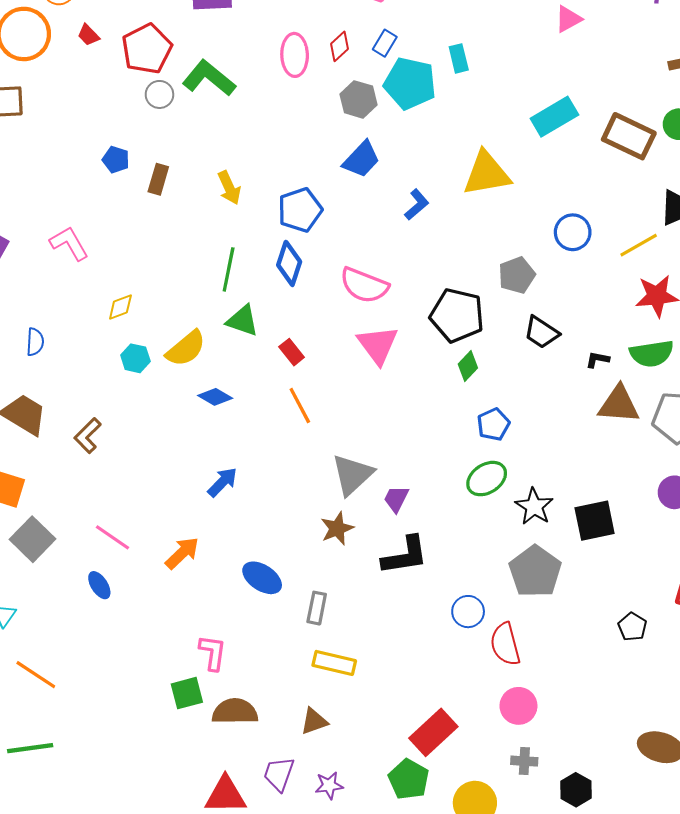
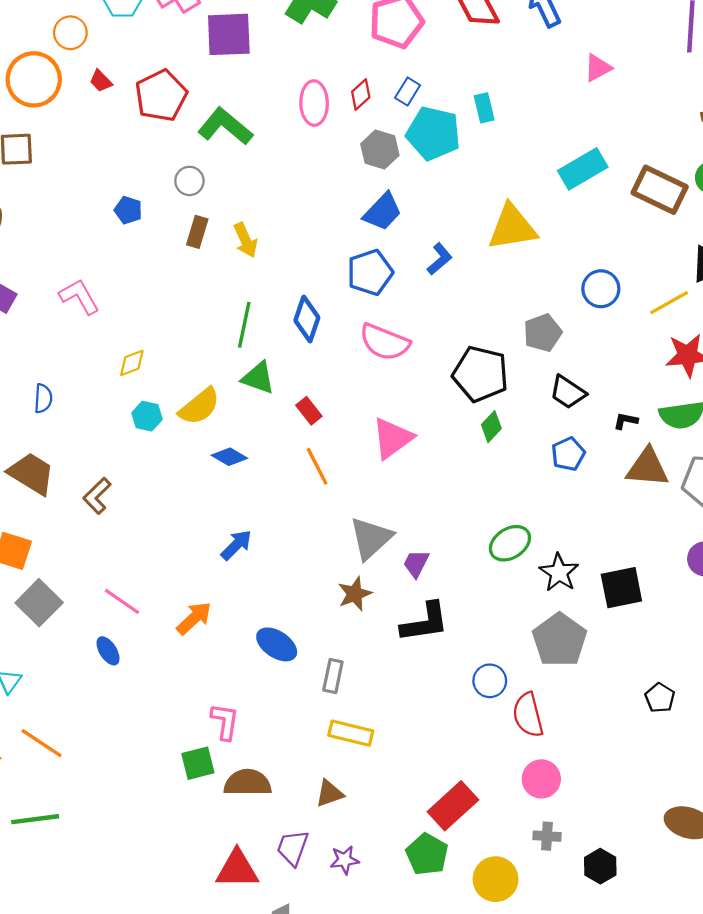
gray circle: (159, 94) -> (189, 181), moved
brown rectangle: (158, 179) -> (197, 232), moved
blue pentagon: (300, 210) -> (370, 272), moved
pink triangle: (378, 345) -> (392, 438), moved, turned 30
blue pentagon: (493, 424) -> (568, 454), moved

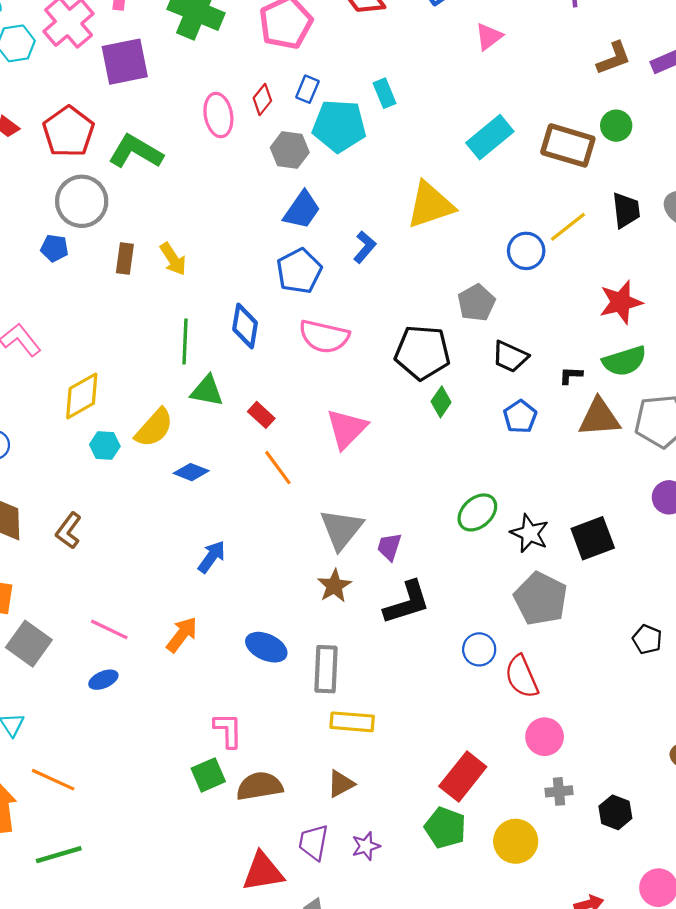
gray circle: (189, 181) -> (82, 201), moved, size x1.8
yellow line: (669, 303) -> (568, 227), moved
yellow diamond: (132, 363) -> (82, 396), size x1.6
blue ellipse: (108, 651) -> (103, 680), turned -72
gray rectangle: (333, 676) -> (326, 669), size x1.4

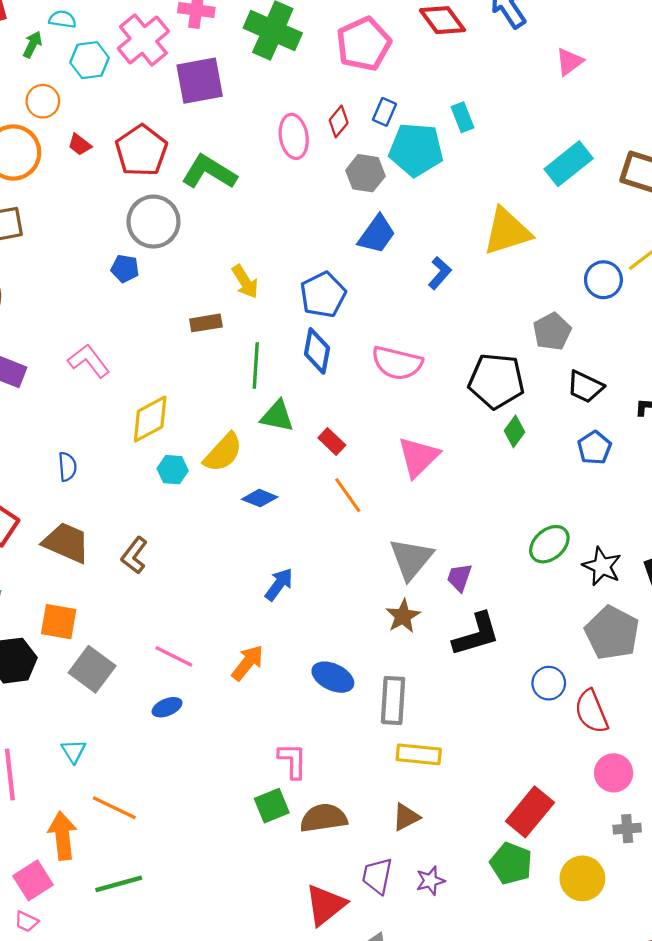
brown rectangle: (125, 258) -> (206, 323), moved, turned 72
blue pentagon: (299, 271) -> (323, 295), moved
red triangle: (263, 872) -> (325, 905), turned -30

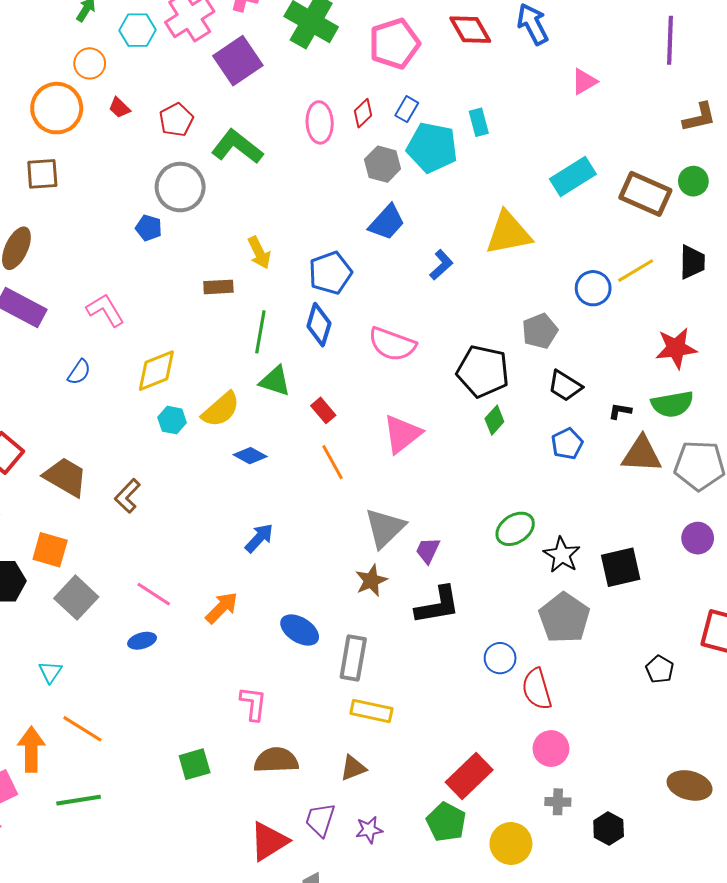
purple square: (200, 81) -> (238, 61), turned -30
red pentagon: (141, 151) -> (176, 120), size x0.7
blue semicircle: (67, 467) -> (79, 372), moved, turned 32
green square: (272, 806) -> (195, 764), moved

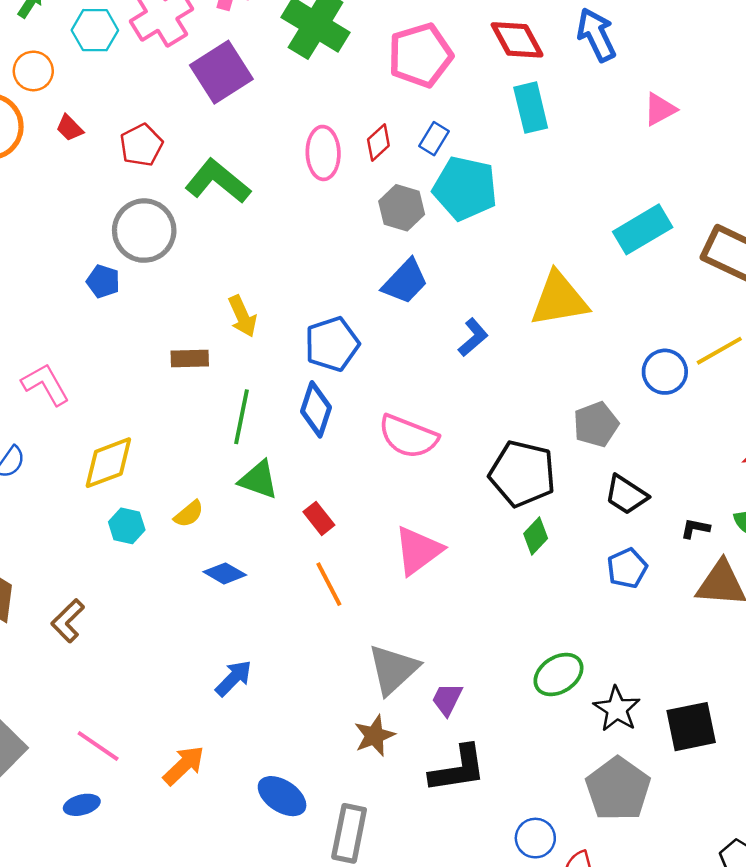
cyan rectangle: (479, 122) -> (531, 108), moved, size x1.4
yellow semicircle: (221, 409) -> (189, 514), size x0.6

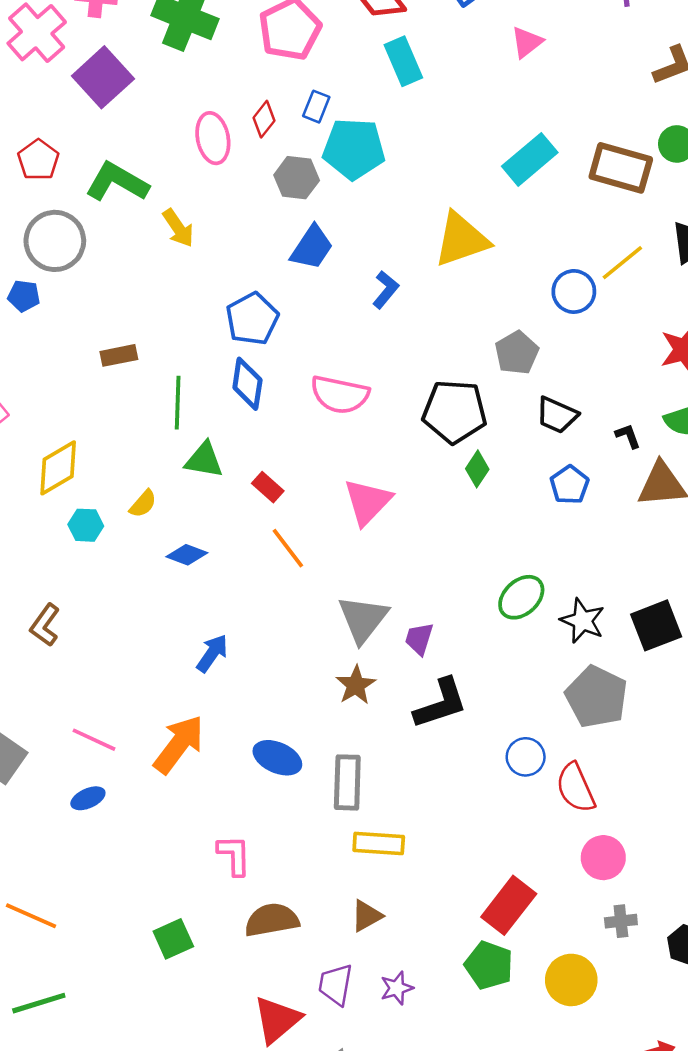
yellow arrow: (242, 316) -> (178, 228), moved
black L-shape: (695, 528) -> (628, 436), turned 68
orange arrow: (184, 765) -> (179, 744), size x1.4

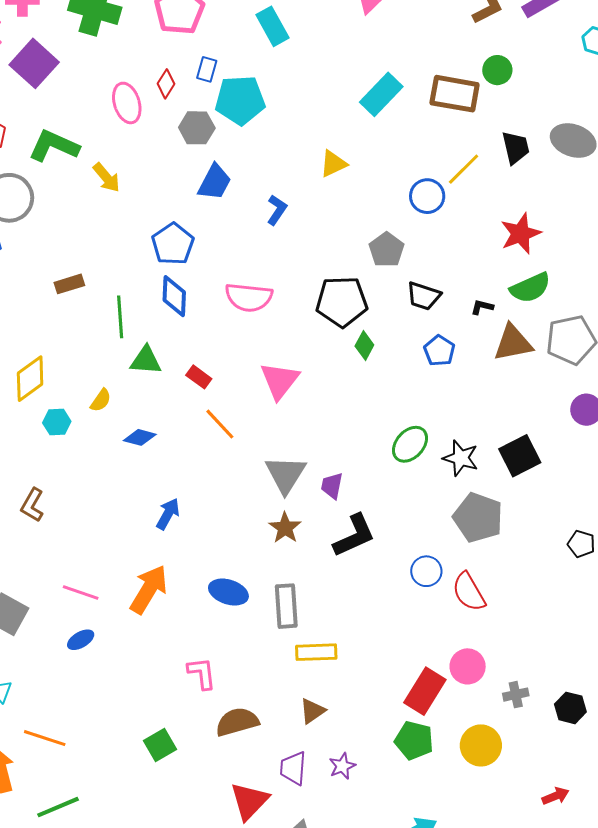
yellow triangle: (461, 239) -> (333, 164), size x0.6
black L-shape: (628, 436) -> (482, 307), turned -50
pink circle: (603, 858) -> (468, 666), moved

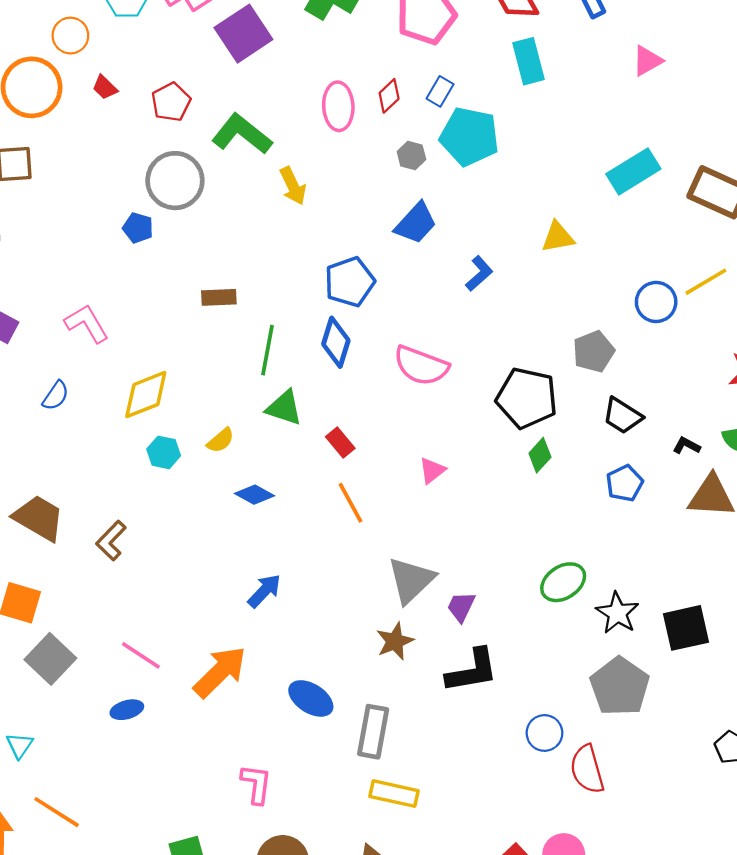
gray hexagon: (197, 128) -> (411, 155), size x0.7
pink triangle: (280, 381) -> (432, 470), size x0.6

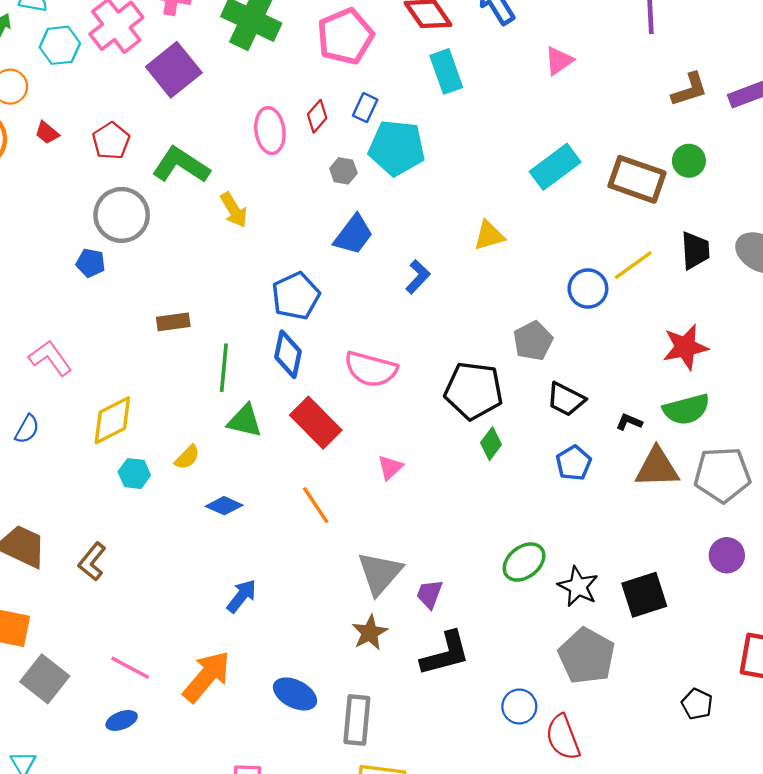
red rectangle: (340, 442) -> (316, 423), moved, size x1.8

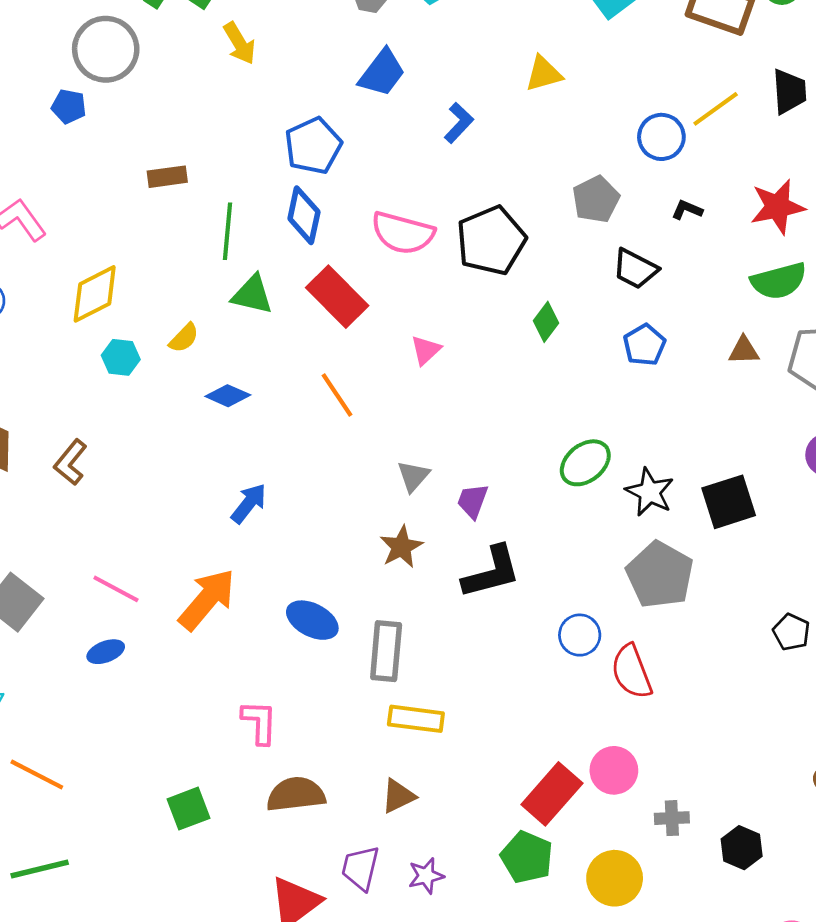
black pentagon: (474, 391) -> (491, 241), moved, turned -30
black L-shape: (629, 422) -> (687, 210), moved
brown triangle: (657, 468) -> (744, 350), size x0.6
gray triangle: (380, 573) -> (413, 476), size x0.6

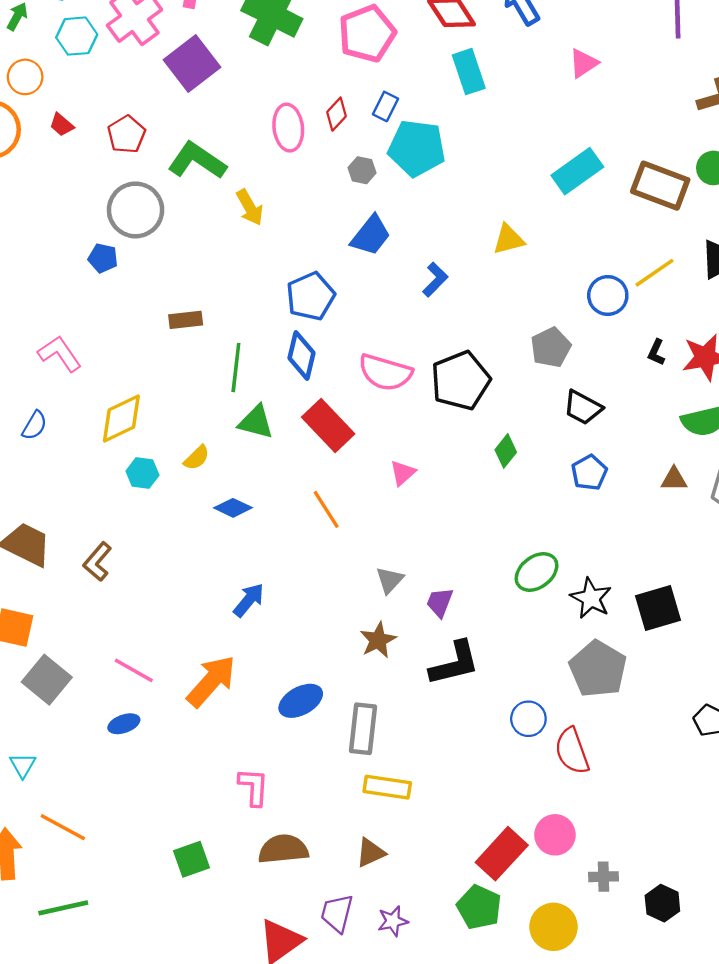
black L-shape: (687, 210) -> (656, 352), moved, turned -90
blue ellipse: (312, 620) -> (301, 701), turned -57

